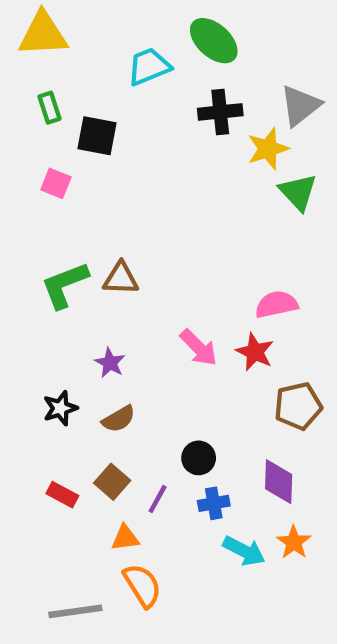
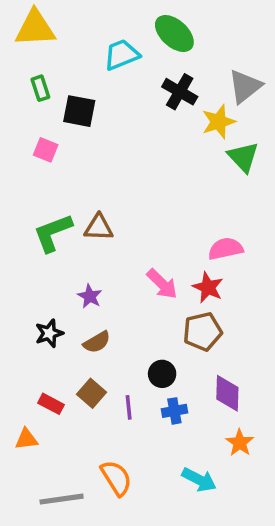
black cross: (220, 112) -> (180, 92), turned 36
brown pentagon: (298, 406) -> (203, 332), moved
purple line: (158, 499) -> (129, 407), turned -35
orange triangle: (125, 538) -> (26, 439), moved
cyan arrow: (244, 551) -> (199, 480), moved

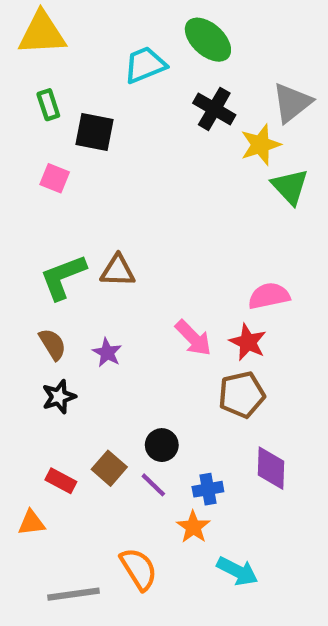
brown semicircle: (97, 342) -> (53, 344), moved, turned -92
black circle: (162, 374) -> (162, 445), moved
purple line: (129, 407) -> (153, 485), turned -40
orange star: (240, 443) -> (193, 527), moved

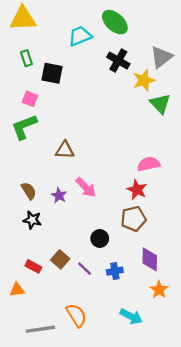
green L-shape: (63, 277) -> (24, 127), moved
pink arrow: (193, 338) -> (86, 187), moved
black star: (59, 397) -> (32, 220), turned 30
black circle: (162, 445) -> (100, 238), moved
orange star: (193, 527) -> (159, 290), moved

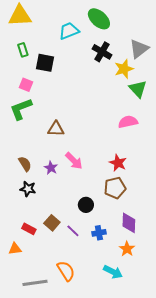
pink semicircle: (149, 164) -> (128, 122), moved
orange star: (159, 290) -> (127, 249), moved

